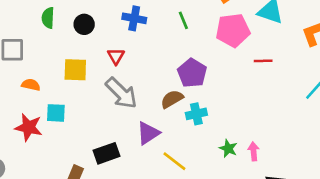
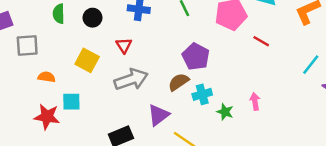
red line: (263, 61) -> (261, 41), turned 35
yellow square: (75, 70) -> (87, 60), turned 30
gray arrow: (121, 93) -> (131, 79), turned -60
green star: (228, 148) -> (225, 112), moved
pink arrow: (254, 151) -> (255, 101), moved

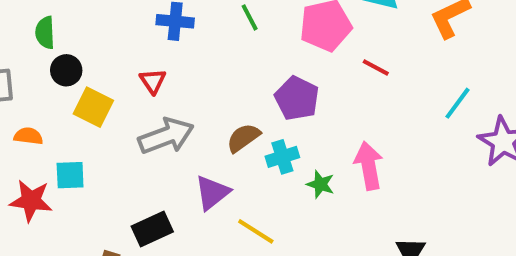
black circle: (93, 18) -> (66, 70), moved
purple pentagon: (196, 57) -> (297, 98), moved
pink arrow: (255, 101) -> (369, 166), size x1.6

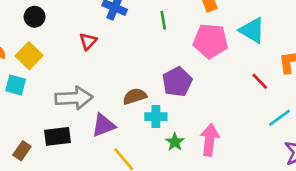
red line: (376, 67) -> (260, 81), moved
yellow square: (93, 107) -> (29, 56), moved
gray arrow: (166, 136) -> (74, 98), moved

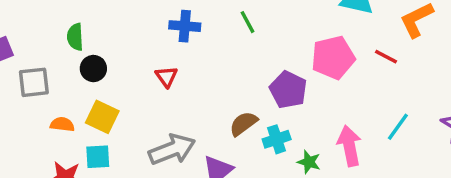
pink pentagon: (211, 41) -> (333, 57), moved
cyan line: (280, 118) -> (398, 127), moved

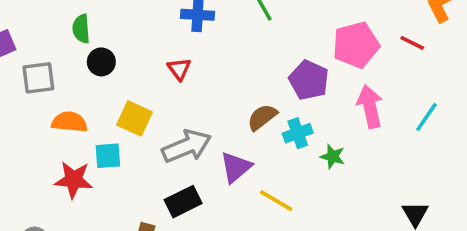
yellow square: (102, 117) -> (135, 118), moved
orange semicircle: (62, 124) -> (69, 122), size x1.4
pink arrow: (349, 146) -> (370, 106), moved

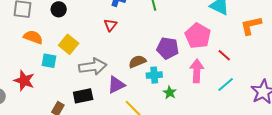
red line: (412, 43) -> (224, 55), moved
pink pentagon: (356, 45) -> (198, 36), turned 30
red triangle: (179, 69) -> (110, 25), moved
purple pentagon: (309, 80) -> (168, 48), turned -30
red star: (74, 180) -> (24, 81), moved

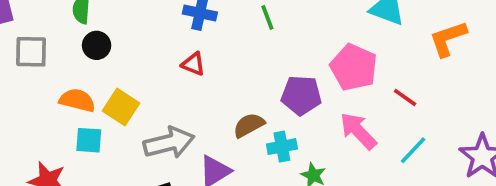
red triangle: (110, 25) -> (193, 64), turned -40
orange semicircle: (33, 37) -> (77, 100), moved
pink arrow: (197, 71) -> (358, 131), turned -40

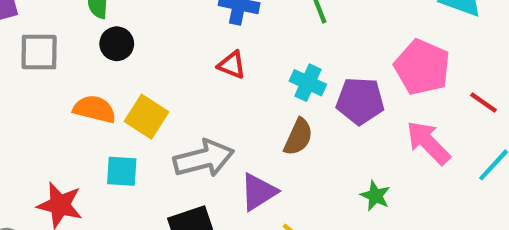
brown semicircle: (249, 125) -> (298, 137), turned 144
cyan square: (89, 140) -> (122, 171), moved
cyan cross: (282, 147) -> (308, 83), moved, turned 36

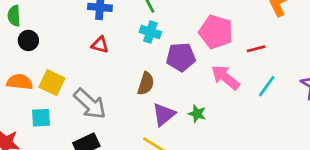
cyan cross: (308, 83) -> (150, 32), moved
red line: (483, 102) -> (256, 49), turned -42
gray arrow: (204, 159) -> (90, 104), turned 64
purple triangle: (258, 192) -> (164, 114), moved

